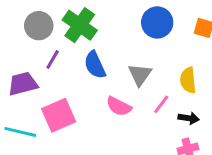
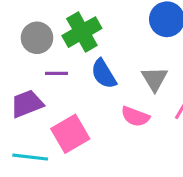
green cross: (80, 25) -> (82, 32), turned 32
purple line: (53, 60) -> (57, 73), turned 66

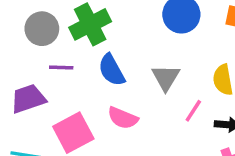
pink semicircle: (135, 116) -> (123, 118), moved

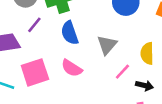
purple line: (61, 67) -> (34, 25), turned -63

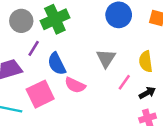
blue semicircle: (70, 33) -> (57, 64), moved
black arrow: (145, 86) -> (147, 93), turned -35

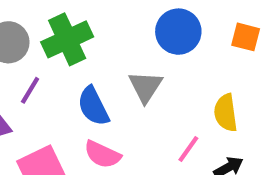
gray triangle: (106, 58) -> (146, 87), moved
blue semicircle: (57, 64) -> (93, 106), moved

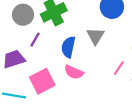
blue semicircle: (93, 106) -> (68, 47), turned 40

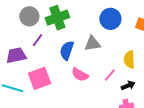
gray triangle: (95, 36) -> (92, 43), turned 42
pink semicircle: (74, 72) -> (80, 75), moved

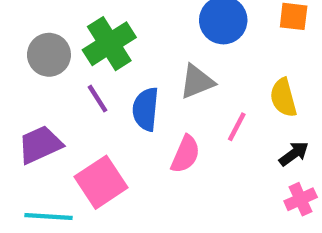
purple line: (37, 40) -> (97, 99), moved, turned -56
pink semicircle: (80, 75) -> (185, 154), turned -84
pink line: (110, 75) -> (237, 127), moved

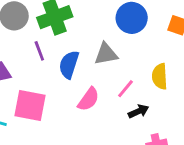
black arrow: (294, 154) -> (138, 111), moved
pink square: (101, 182) -> (30, 106), turned 32

